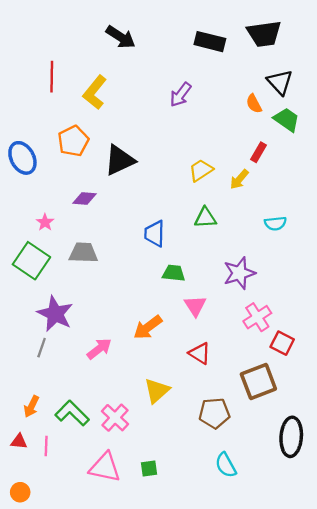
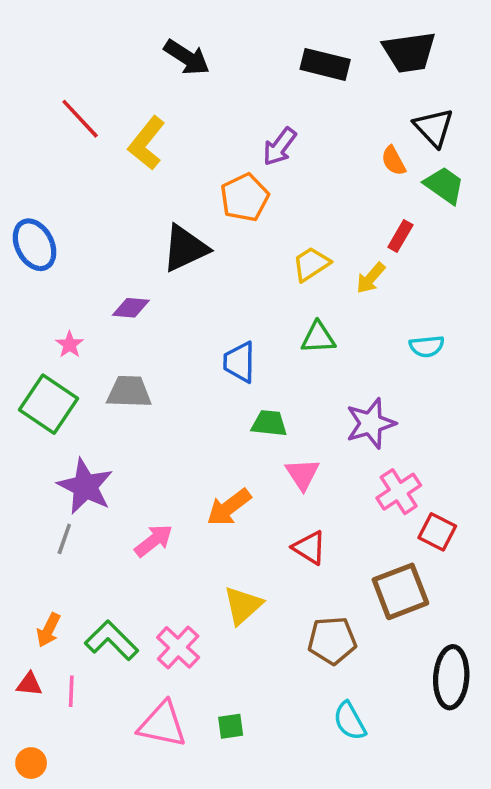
red line: (52, 77) -> (80, 119), turned -44
orange pentagon: (73, 141) -> (245, 197), moved

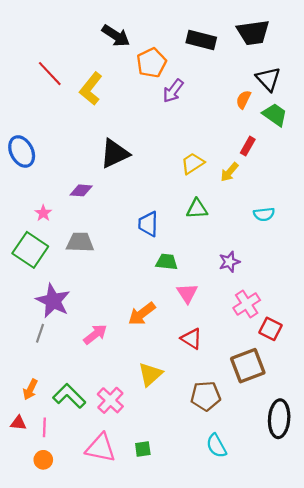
orange semicircle: (393, 161) -> (243, 100), turned 54
orange pentagon: (245, 197) -> (151, 63), moved
purple star: (371, 423) -> (229, 262), size x0.7
orange circle: (31, 763) -> (43, 460), moved

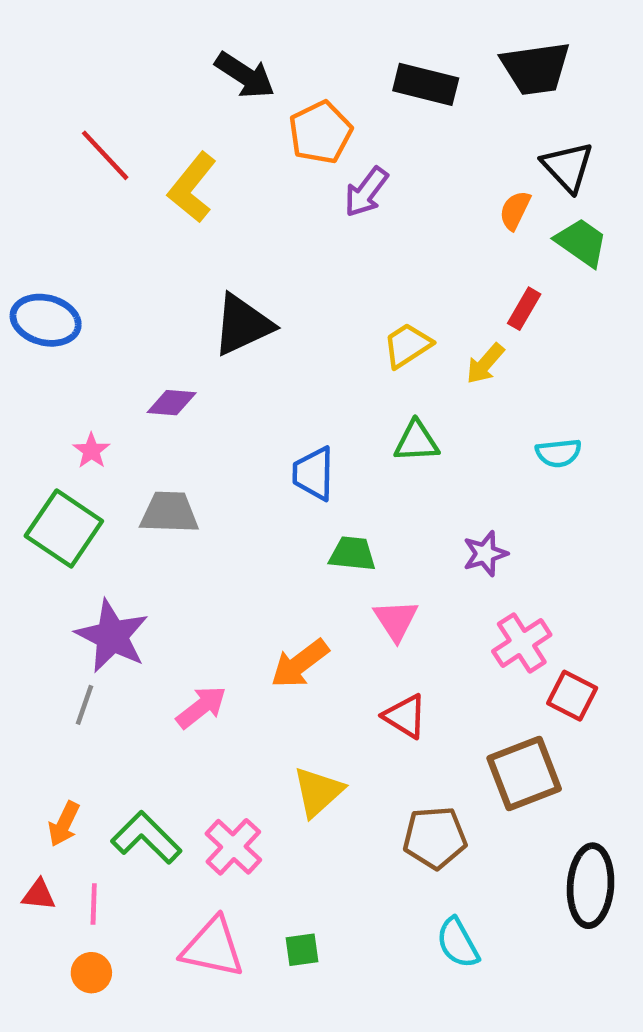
blue ellipse: (22, 151) -> (46, 320), turned -48

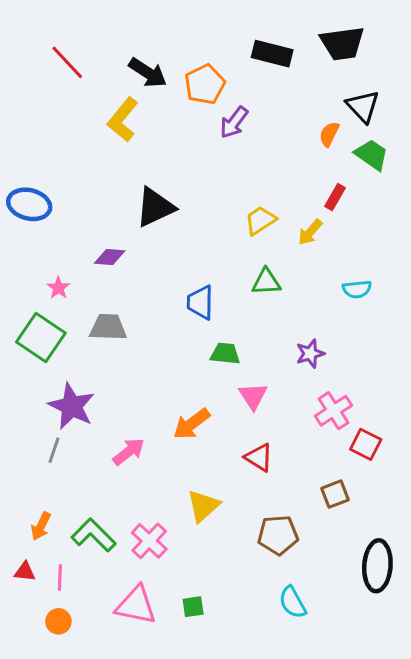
black arrow: (245, 75) -> (148, 73), moved
red line: (105, 155) -> (67, 62), moved
brown square: (524, 774) -> (335, 494), size x0.6

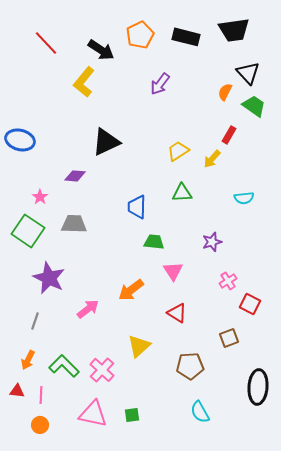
orange pentagon: (205, 84) -> (140, 35), moved
pink cross: (334, 411) -> (228, 281), size x0.7
gray line: (54, 450) -> (35, 321), moved

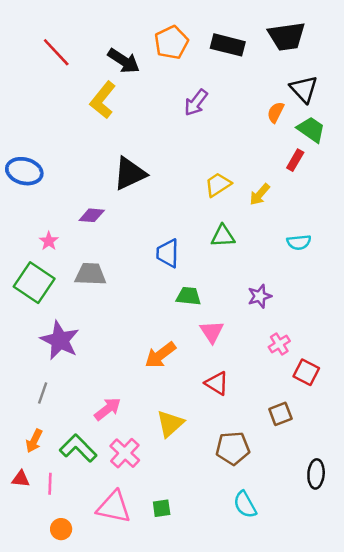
red rectangle: (229, 135) -> (295, 160), moved
pink arrow: (88, 309) -> (108, 409), moved
black ellipse: (258, 387) -> (316, 474), size x0.7
orange circle: (40, 425) -> (61, 529), moved

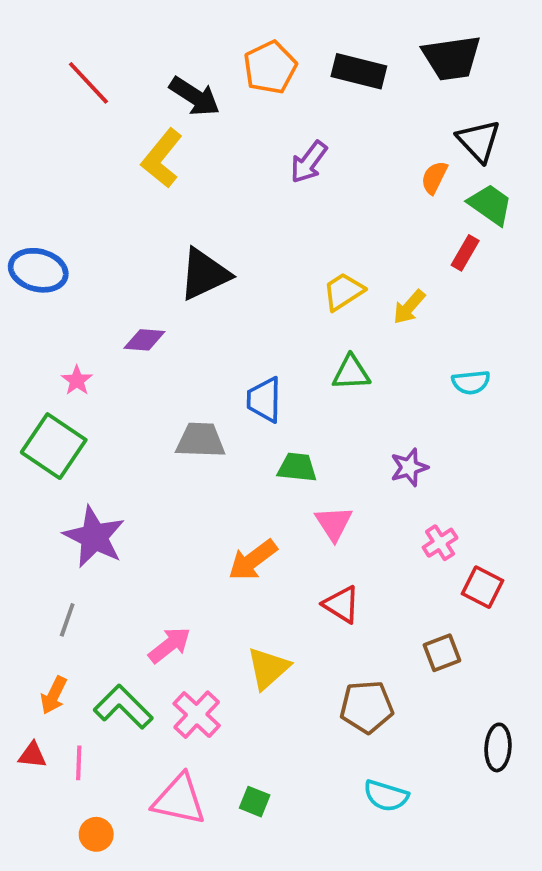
gray trapezoid: (90, 274) -> (200, 440), moved
cyan semicircle: (245, 505) -> (386, 796), turned -44
green square: (162, 508) -> (255, 802), turned 30

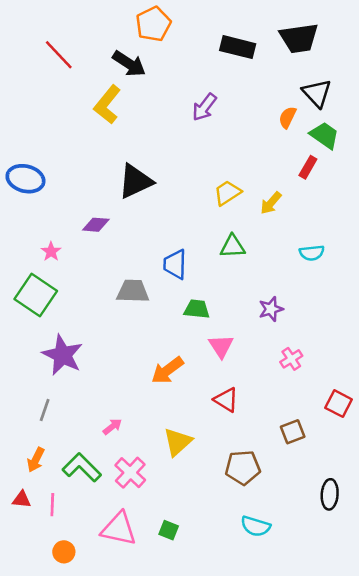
orange pentagon: (270, 67) -> (153, 24), moved
red square: (483, 587) -> (339, 404), moved
pink arrow: (170, 645) -> (112, 427), size x0.7

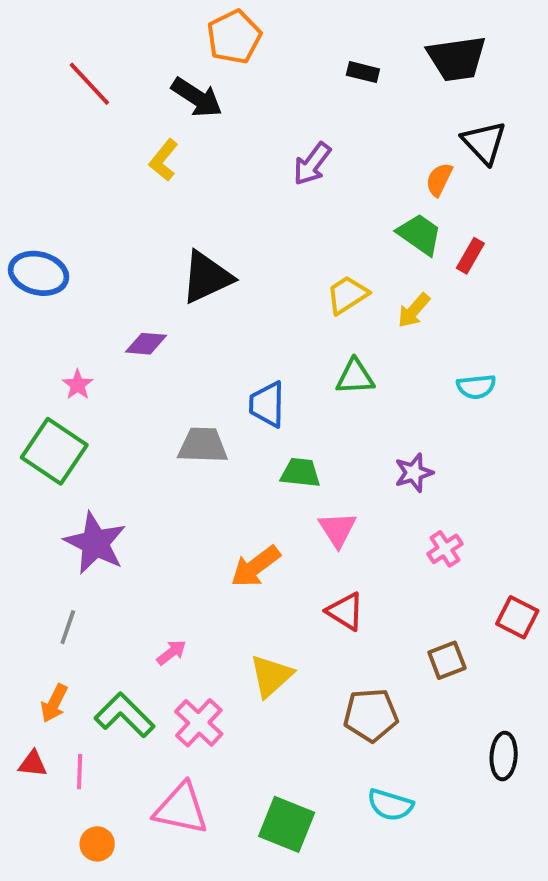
black rectangle: (238, 47) -> (363, 72), size x0.6
yellow L-shape: (107, 105) -> (164, 160), size x0.7
green trapezoid: (325, 135) -> (420, 234), moved
green square: (169, 530) -> (287, 824), moved, size x1.8

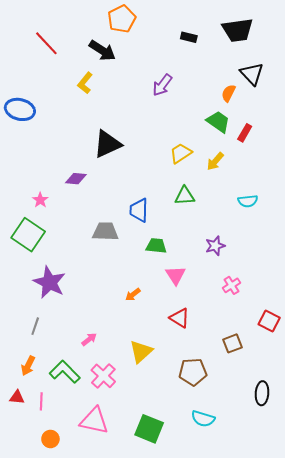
blue ellipse: (39, 273) -> (20, 109), moved
orange arrow: (255, 566) -> (133, 295), size x0.6

